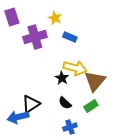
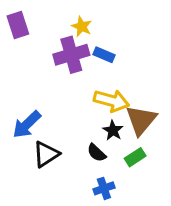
purple cross: (35, 37) -> (71, 55), moved
black star: (62, 78) -> (113, 130), moved
blue arrow: (18, 117) -> (27, 125), moved, turned -30

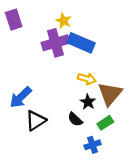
blue rectangle: (104, 55) -> (81, 43), size x1.6
yellow arrow: (111, 101) -> (87, 79), size x0.7
blue cross: (104, 188) -> (93, 145), moved

